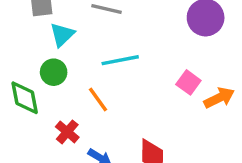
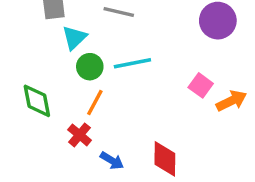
green circle: (54, 72) -> (90, 67), moved
orange line: (98, 99) -> (95, 103), moved, turned 64

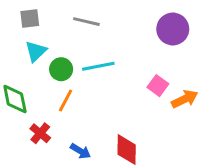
cyan triangle: (74, 38) -> (36, 51), moved
red cross: (80, 135) -> (40, 133), moved

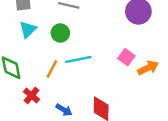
cyan line: (98, 66) -> (78, 59), moved
green circle: (61, 69) -> (60, 33), moved

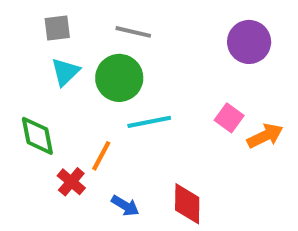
green circle: (60, 33) -> (119, 78), size x1.5
orange line: (52, 69) -> (101, 156), moved

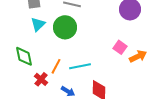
cyan line: (149, 122) -> (80, 66), moved

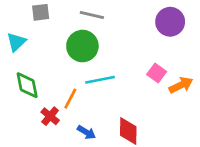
cyan triangle: (38, 24) -> (16, 42), moved
cyan line: (80, 66) -> (100, 80), moved

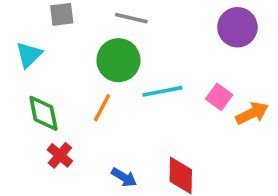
cyan line: (100, 80) -> (162, 91), moved
orange line: (70, 99) -> (102, 108), moved
red cross: (50, 116) -> (60, 155), moved

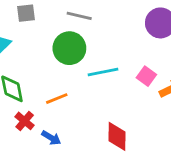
orange line: (102, 108) -> (57, 99), moved, turned 40
blue arrow: (124, 177) -> (51, 138), moved

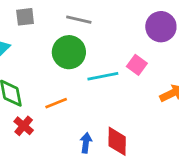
pink square: (146, 76) -> (137, 65), moved
blue arrow: (51, 138) -> (86, 143), moved, turned -114

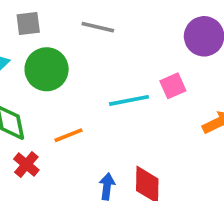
green circle: (69, 52) -> (47, 69), moved
pink square: (137, 65) -> (173, 86), turned 30

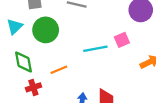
red cross: (26, 165) -> (33, 87), turned 32

